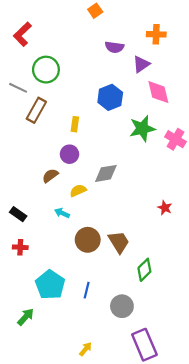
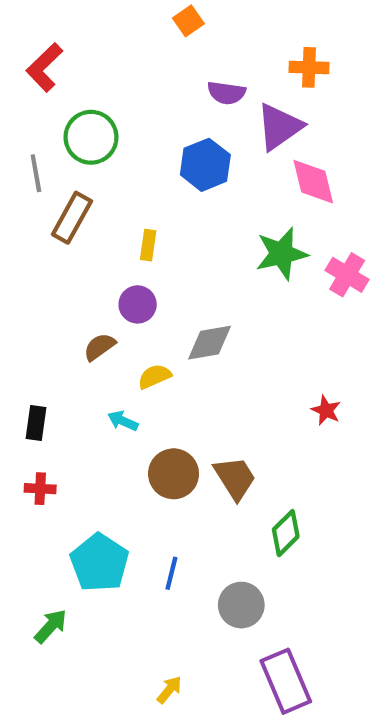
purple triangle: (141, 64) -> (279, 127), size x1.4
gray line: (18, 88) -> (36, 173), turned 54
blue hexagon: (110, 97) -> (205, 165), moved
black rectangle: (18, 214) -> (36, 423), turned 63

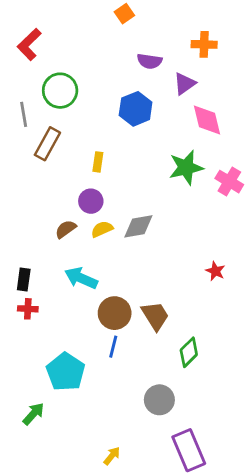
purple triangle: (279, 127) -> (185, 84), size x0.7
yellow semicircle: (154, 376) -> (102, 229), moved
cyan arrow: (123, 421) -> (81, 278), size x1.6
red cross: (40, 489) -> (28, 309), moved
blue line: (171, 573) -> (113, 347), moved

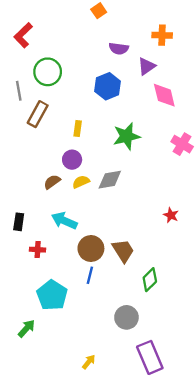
green star: (186, 168) -> (126, 136), moved
red cross: (28, 309) -> (38, 250), moved

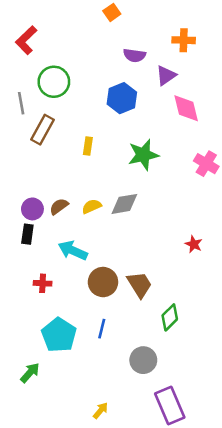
purple circle: (72, 160) -> (32, 209), moved
black rectangle: (19, 222) -> (27, 234), moved
blue line: (90, 275) -> (102, 329), moved

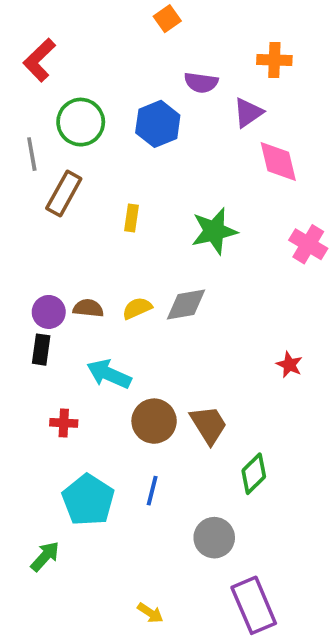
blue hexagon: (122, 98) -> (158, 124), moved
brown semicircle: (59, 206) -> (88, 308), turned 42
yellow arrow: (100, 410) -> (150, 613), turned 84

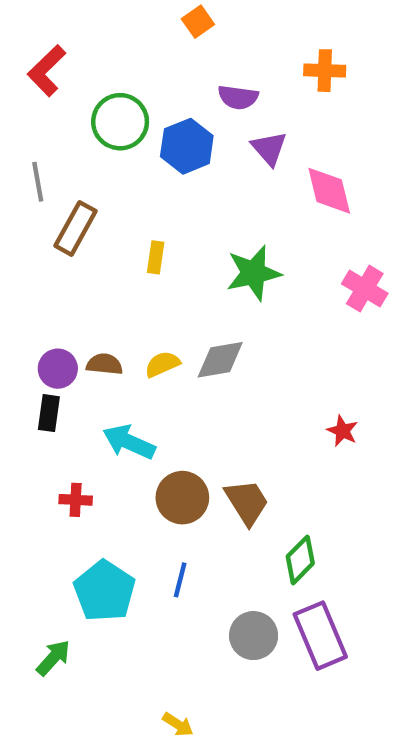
purple triangle: (248, 113) -> (269, 148), moved, turned -36
green circle: (81, 122) -> (120, 122), moved
purple rectangle: (254, 605) -> (320, 636), moved

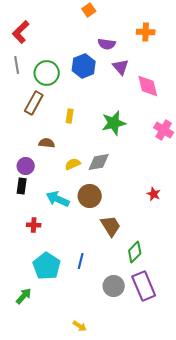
green circle: (120, 122) -> (47, 73), moved
gray line: (38, 182) -> (17, 65), moved
brown semicircle: (104, 364) -> (47, 143), moved
brown circle: (182, 498) -> (90, 196), moved

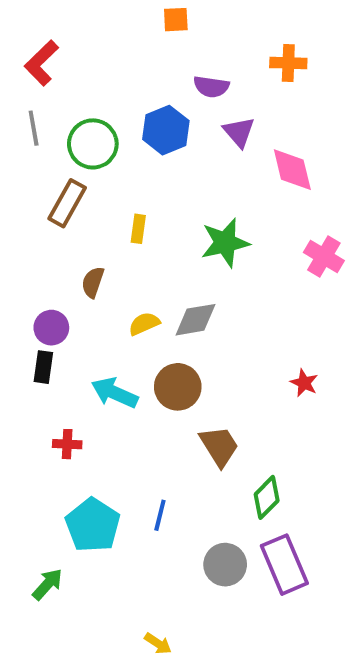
orange square: (89, 10) -> (176, 20), turned 32
brown semicircle: (47, 143) -> (93, 282), turned -77

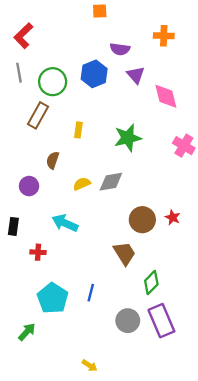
black rectangle: (43, 367) -> (13, 226), moved
brown circle: (178, 387) -> (142, 220), moved

